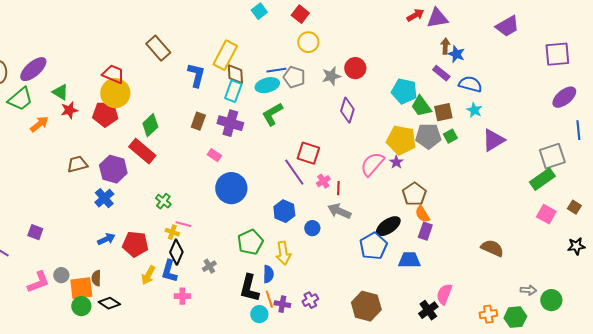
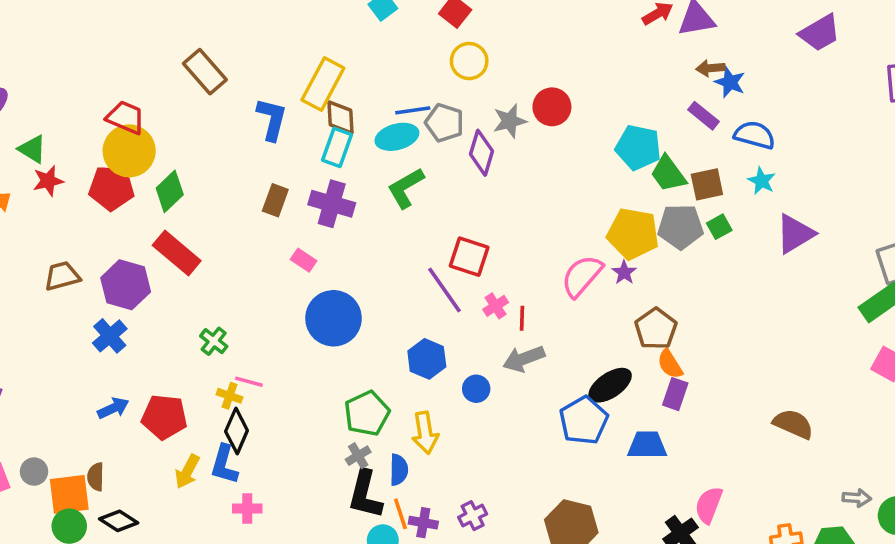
brown arrow: (445, 46) -> (710, 68), turned -98
purple diamond: (347, 110) -> (481, 153), moved
green diamond: (150, 125) -> (170, 191), moved
gray arrow: (339, 211) -> (524, 359), turned -45
gray cross: (209, 266) -> (358, 456), moved

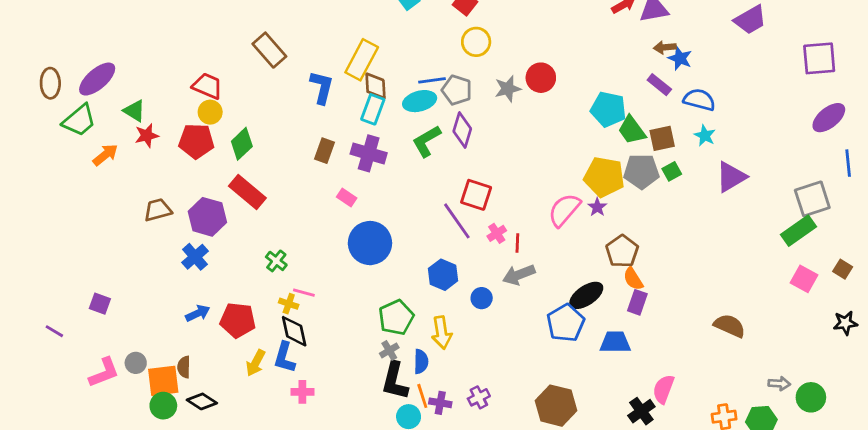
yellow circle: (129, 151) -> (210, 112), size x0.6
purple diamond: (481, 153) -> (462, 130), moved
black diamond: (237, 431) -> (294, 331), turned -36

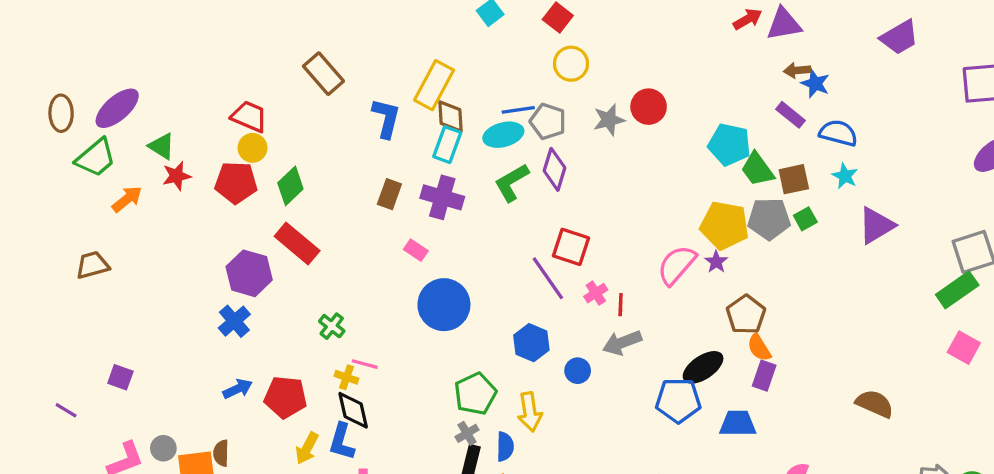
brown trapezoid: (158, 210) -> (92, 265), moved
blue pentagon: (566, 323) -> (678, 400), turned 30

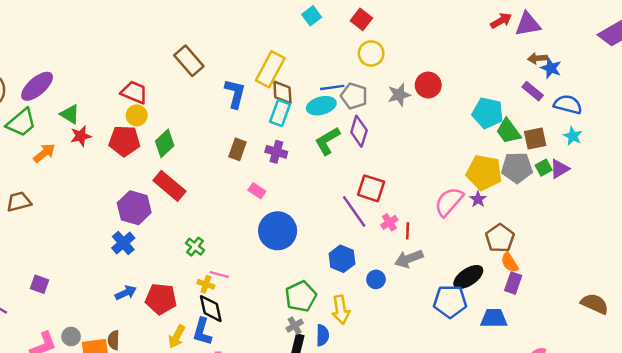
purple cross: (442, 197) -> (276, 152), size x0.7
purple triangle: (876, 225) -> (559, 169), moved, size x0.7

